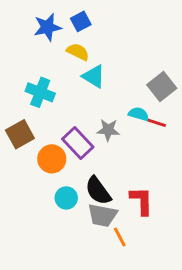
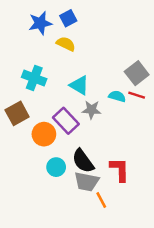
cyan triangle: (94, 76) -> (79, 85), moved
red line: (156, 123) -> (137, 95), moved

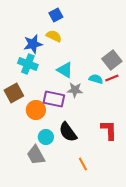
blue star: (40, 23) -> (33, 44), moved
red line: (137, 95) -> (112, 78), turned -40
purple rectangle: (66, 121) -> (54, 99), turned -35
red L-shape: (120, 170) -> (109, 130), moved
gray trapezoid: (87, 182) -> (36, 155), moved, turned 50

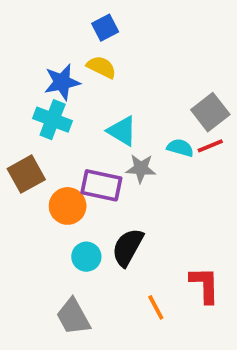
red L-shape: (109, 130) -> (205, 285), moved
black semicircle: (68, 132) -> (128, 247), turned 65
gray trapezoid: (36, 155) -> (73, 317), moved

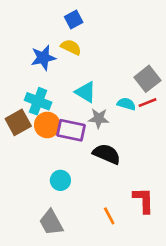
cyan cross: (53, 120) -> (38, 101), moved
orange circle: (68, 206) -> (47, 125), moved
black semicircle: (128, 247) -> (107, 154), moved, turned 84

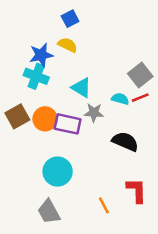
cyan cross: (38, 101) -> (36, 76), moved
black semicircle: (107, 154) -> (125, 141), moved
cyan circle: (60, 180) -> (58, 172), size x1.5

